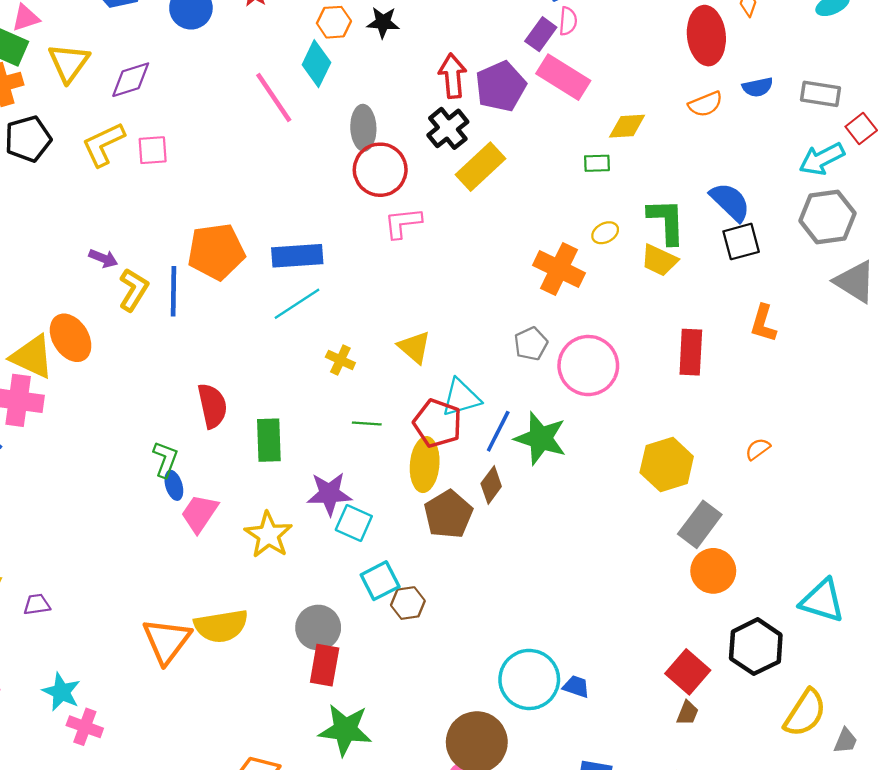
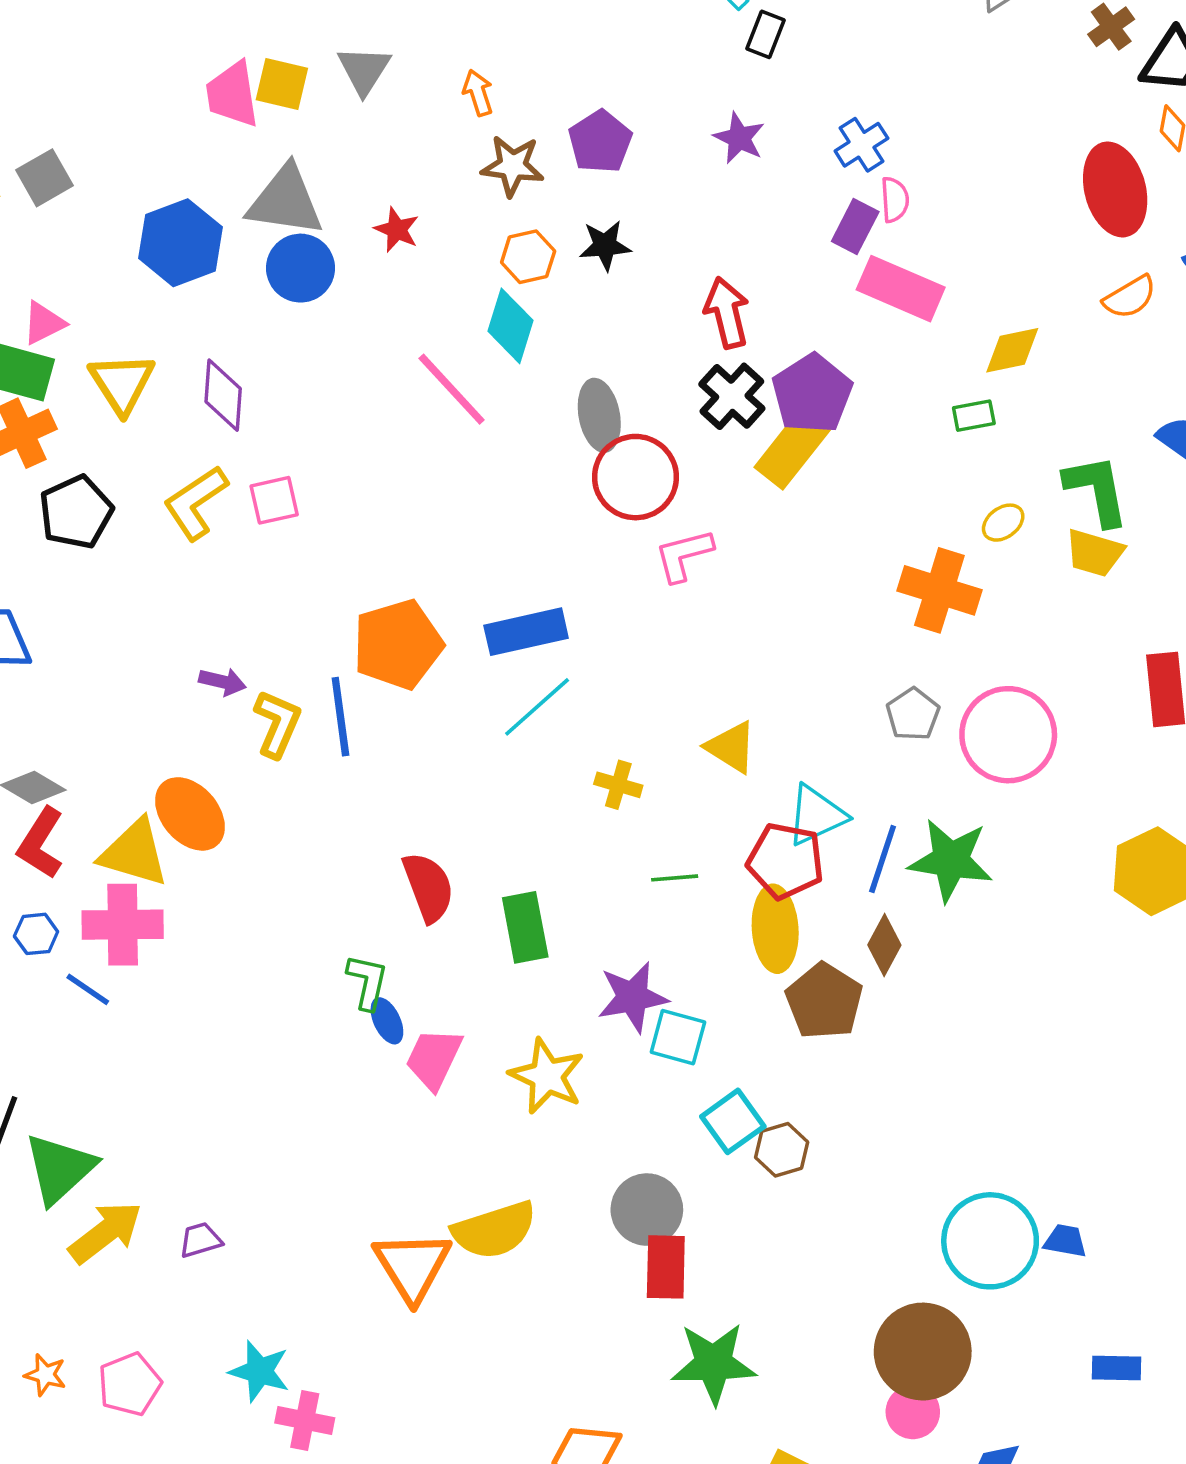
purple diamond: (131, 80) -> (223, 395), turned -60
purple pentagon: (501, 86) -> (812, 394), moved

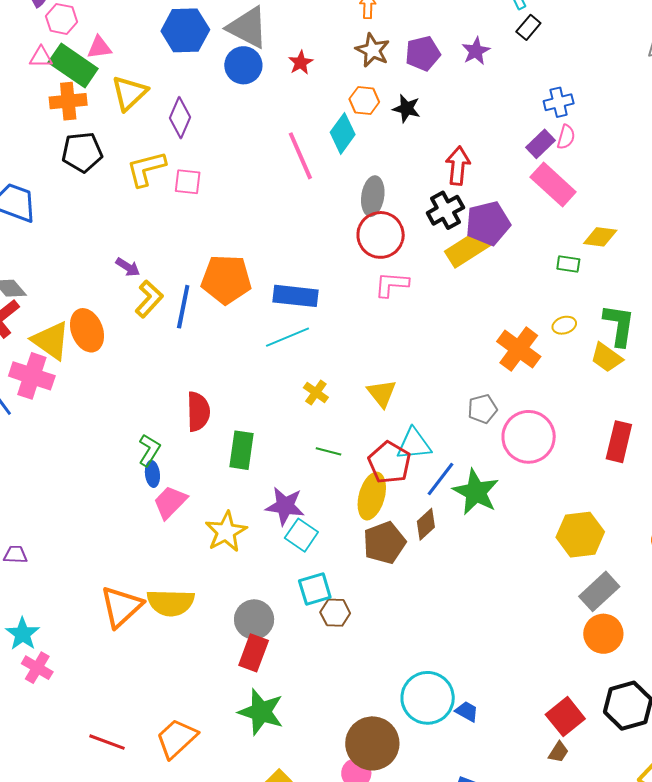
purple star: (739, 138) -> (476, 51), moved

